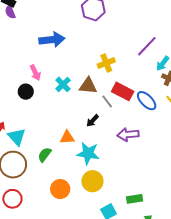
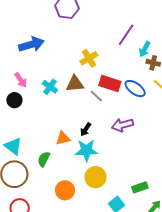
black arrow: (92, 121) -> (86, 129), moved

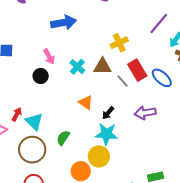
red rectangle: (110, 83) -> (137, 70), turned 35
orange triangle: (63, 138) -> (86, 102), moved, turned 42
yellow circle: (95, 177) -> (99, 156), moved

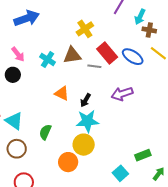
gray line: (122, 81) -> (94, 66), turned -32
brown circle: (32, 150) -> (17, 149), size x0.7

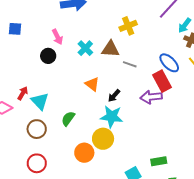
red rectangle: (107, 53) -> (162, 81), moved

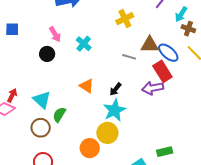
brown triangle: (110, 49) -> (150, 45), moved
orange triangle: (92, 84) -> (87, 86), moved
red arrow: (23, 93) -> (12, 95), moved
cyan star: (112, 117) -> (115, 110), turned -30
green semicircle: (68, 119) -> (59, 115), moved

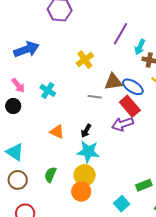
cyan star: (115, 110) -> (88, 152), turned -30
green semicircle: (59, 115) -> (50, 175), moved
orange circle: (90, 148) -> (81, 192), moved

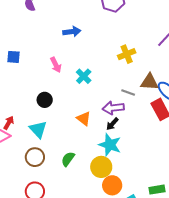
blue arrow: (27, 49) -> (72, 32), size x0.7
black circle: (13, 106) -> (45, 100), moved
purple arrow: (123, 124) -> (113, 108), moved
orange circle: (81, 192) -> (112, 185), moved

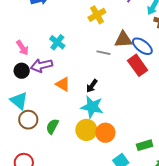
pink arrow: (56, 65) -> (22, 48), moved
purple arrow: (113, 108) -> (42, 65), moved
brown circle: (35, 157) -> (28, 120), moved
orange circle: (112, 185) -> (105, 133), moved

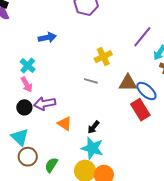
cyan cross: (57, 42) -> (28, 66), moved
gray line: (103, 53) -> (91, 81), moved

